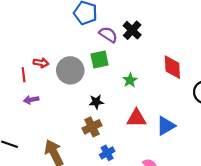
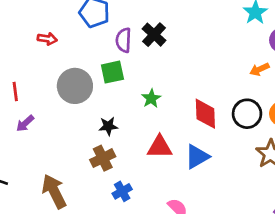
purple semicircle: (108, 35) -> (124, 40), turned -120
red arrow: (41, 63) -> (47, 39), moved
red diamond: (172, 67) -> (205, 114), moved
purple arrow: (31, 100) -> (25, 123), turned -32

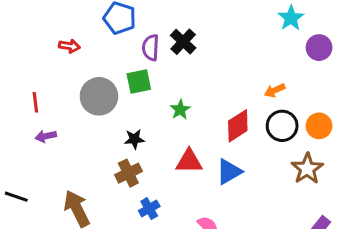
orange arrow: (259, 69) -> (275, 90), moved
red diamond: (205, 114) -> (238, 126), turned 60
purple arrow: (25, 123) -> (46, 136), turned 30

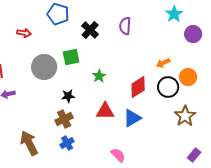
black cross: (183, 42) -> (90, 30), moved
purple semicircle: (151, 48) -> (125, 26), moved
orange circle: (319, 126) -> (188, 77), moved
blue cross: (149, 209) -> (67, 143), moved

